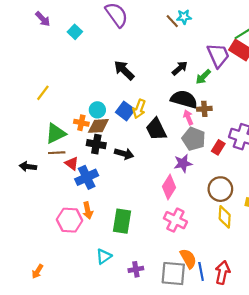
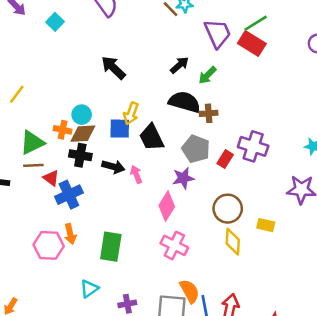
purple trapezoid: (218, 55) -> (218, 33), moved
blue square: (125, 111) -> (120, 129), moved, turned -36
pink arrow: (188, 117) -> (136, 174), moved

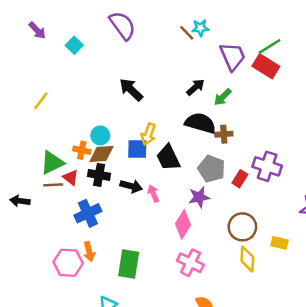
yellow line: (17, 94) -> (41, 101), moved
red triangle: (51, 178) -> (71, 177), moved

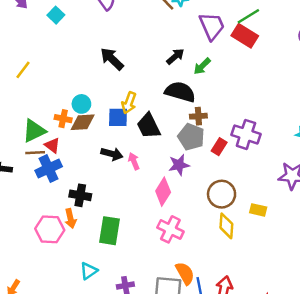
brown cross: (224, 134) -> (198, 116), moved
black cross: (99, 175) -> (80, 195), moved
blue cross: (88, 213) -> (49, 169), moved

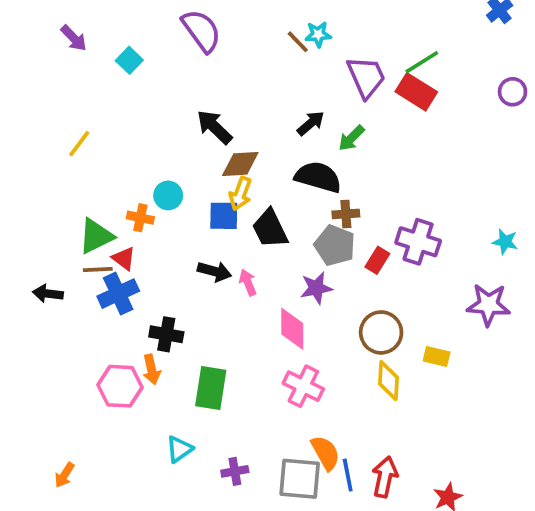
brown diamond: (83, 122) -> (240, 164), moved
pink diamond: (163, 192) -> (292, 329), turned -32

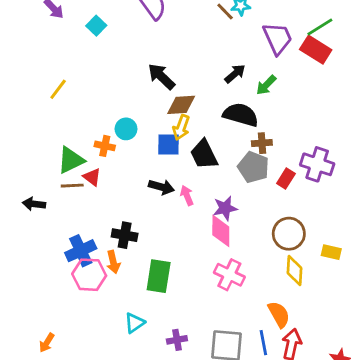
purple star: (316, 288) -> (225, 208), moved
blue cross: (118, 294) -> (81, 251), moved
orange semicircle: (326, 453) -> (279, 314), moved

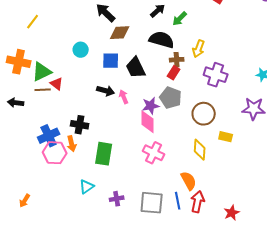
yellow arrow: (181, 128) -> (199, 49), moved
orange cross: (105, 146) -> (19, 62), moved, size x1.6
gray pentagon: (253, 167) -> (171, 98), moved
red rectangle: (286, 178) -> (174, 73), moved
brown circle: (289, 234) -> (204, 114), moved

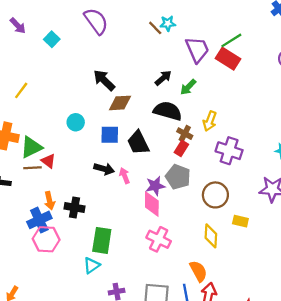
brown cross: (177, 60) -> (185, 134), turned 32
orange arrow: (72, 144) -> (50, 201), moved
cyan triangle: (87, 187) -> (92, 265), moved

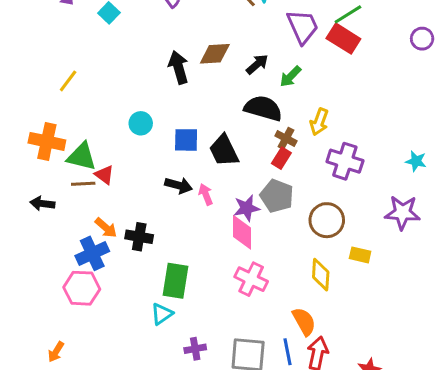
black arrow: (104, 80) -> (179, 67), turned 30
brown diamond: (120, 103) -> (215, 54), moved
green triangle: (31, 147) -> (82, 157), turned 40
orange arrow: (50, 201) -> (106, 228), turned -36
pink hexagon: (46, 239) -> (82, 288), moved

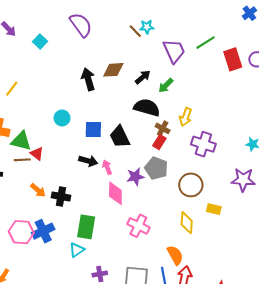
red rectangle: (343, 39) -> (233, 59), moved, turned 40
pink diamond: (242, 232) -> (115, 193), moved
blue cross: (92, 253) -> (43, 231), moved

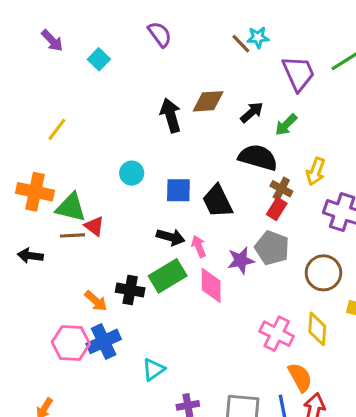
purple semicircle: (81, 25) -> (160, 34), size x0.7
orange arrow: (38, 190) -> (96, 301), moved
pink cross: (138, 226) -> (277, 334), moved
green rectangle: (86, 227) -> (168, 276), moved, turned 50

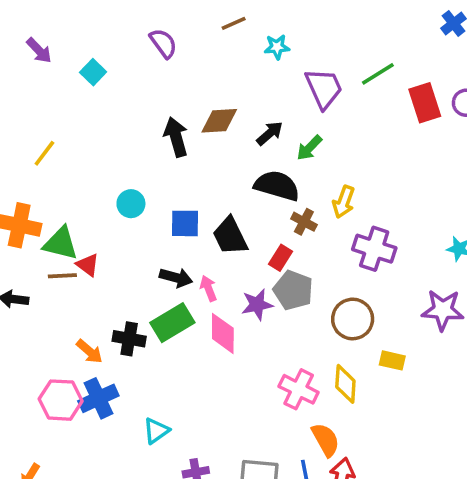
brown line: (241, 44) -> (234, 23), moved, turned -70
red rectangle: (277, 209) -> (281, 258), moved

